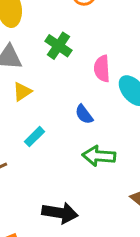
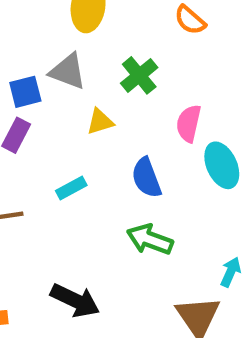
yellow triangle: (22, 92) -> (100, 122), moved
blue semicircle: (84, 114) -> (146, 178), size x1.4

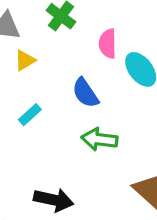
yellow triangle: (100, 122) -> (25, 60), moved

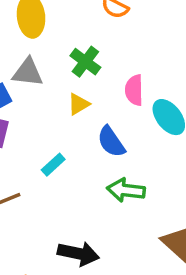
yellow triangle: (25, 60) -> (79, 104), moved

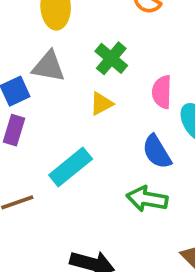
blue semicircle: (111, 142) -> (157, 152), moved
cyan rectangle: (53, 165) -> (71, 167), size x1.6

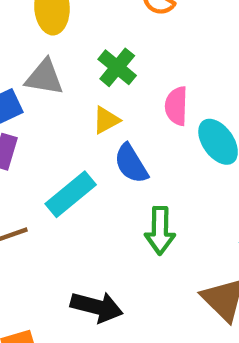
blue semicircle: (157, 152) -> (131, 164), moved
green arrow: (147, 199) -> (160, 231), turned -99

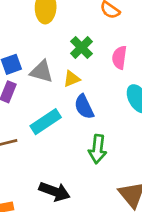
gray triangle: (44, 77) -> (41, 72), moved
pink semicircle: (176, 106) -> (119, 58), moved

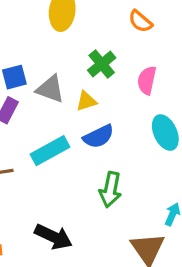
blue semicircle: (84, 107) -> (98, 136), turned -95

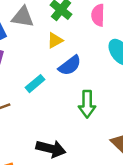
gray triangle: (50, 89) -> (23, 17), moved
cyan rectangle: (50, 151) -> (35, 84), size x0.7

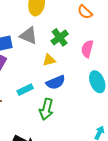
green arrow: (87, 104) -> (46, 109), moved

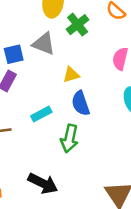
green cross: (60, 37) -> (78, 25), moved
blue semicircle: (56, 82) -> (81, 103), turned 96

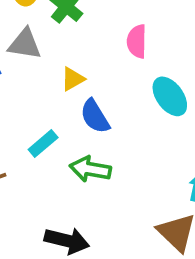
green arrow: (70, 138) -> (90, 169), turned 100

